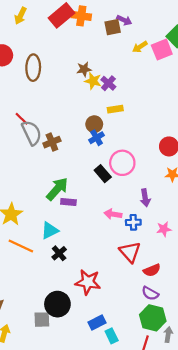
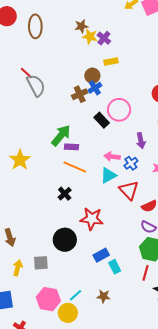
brown cross: (52, 142) -> (80, 94), moved
blue cross: (133, 222) -> (131, 163), turned -32
cyan triangle: (50, 230) -> (108, 175), moved
orange line: (21, 246) -> (75, 167), moved
gray square: (42, 320) -> (41, 263), moved

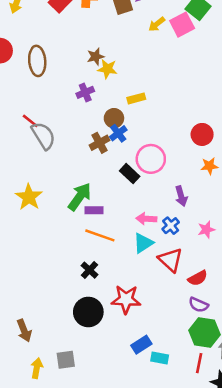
purple cross: (104, 38) -> (85, 92), moved, turned 32
yellow star: (20, 160) -> (29, 197), moved
black circle: (65, 240) -> (88, 312), moved
cyan rectangle: (115, 267) -> (160, 358), turned -48

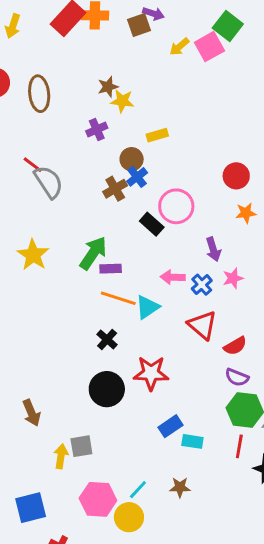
pink star: (206, 230) -> (233, 278), moved
cyan triangle: (143, 243) -> (147, 307), moved
yellow arrow: (37, 368) -> (61, 456), moved

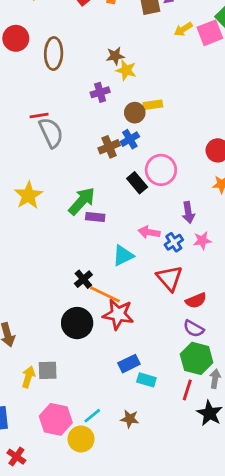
brown circle: (132, 159) -> (135, 113), moved
red line: (33, 165) -> (39, 116), turned -54
orange line: (118, 298) -> (105, 294), moved

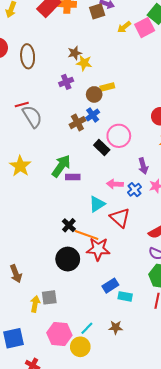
red triangle: (170, 278) -> (120, 218), moved

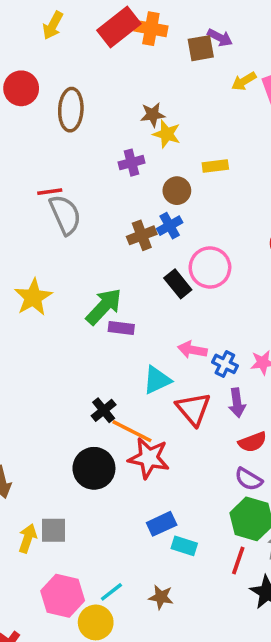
yellow rectangle: (107, 87) -> (215, 166), moved
purple arrow: (143, 166) -> (237, 403), moved
blue cross: (135, 190) -> (225, 364), turned -32

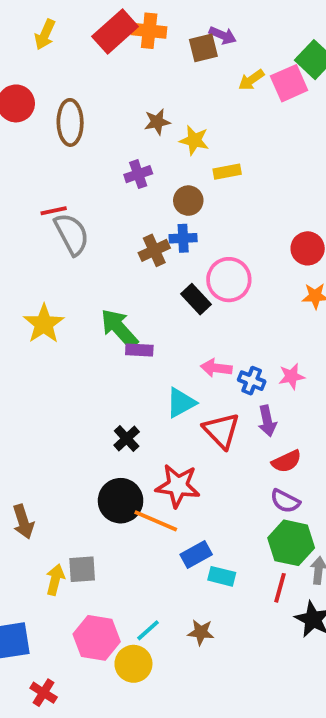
yellow star: (167, 134) -> (194, 140), moved
blue cross: (170, 226) -> (183, 238), turned 30
green arrow: (104, 306) -> (119, 329), turned -81
orange line: (132, 431) -> (156, 521), moved

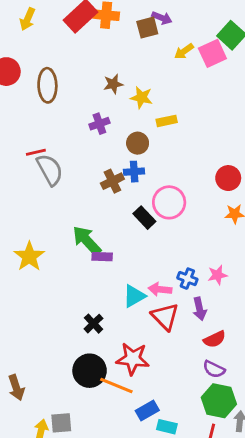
yellow star: (44, 324) -> (29, 256), moved
pink arrow: (216, 368) -> (160, 289), moved

